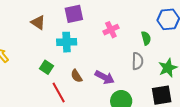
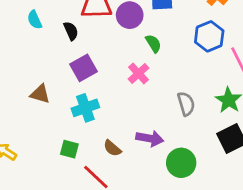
green semicircle: (146, 38) -> (153, 43), moved

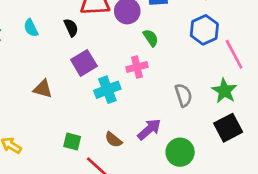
cyan semicircle: (35, 20) -> (31, 28), moved
pink cross: (138, 73) -> (137, 67), turned 30
cyan cross: (85, 108) -> (107, 90), moved
purple arrow: (150, 138) -> (149, 129), turned -50

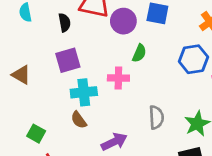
green semicircle: (151, 38) -> (139, 53), turned 42
brown semicircle: (113, 140) -> (79, 120), moved

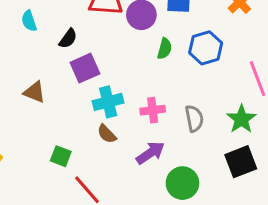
black semicircle: (65, 23) -> (68, 39), moved, turned 54
blue hexagon: (193, 59) -> (206, 48), moved
pink cross: (118, 78) -> (153, 110), moved

